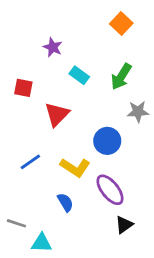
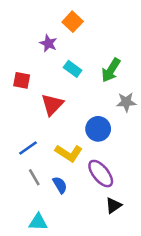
orange square: (121, 24) -> (73, 22), moved
gray line: (16, 223) -> (34, 177), moved, turned 42

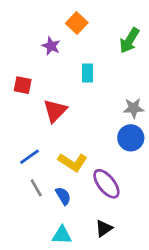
cyan rectangle: (73, 69) -> (88, 73), moved, turned 54
green arrow: (111, 70) -> (129, 41), moved
blue circle: (98, 129) -> (131, 138), moved
black triangle: (113, 205) -> (104, 228), moved
cyan triangle: (38, 222) -> (62, 235), moved

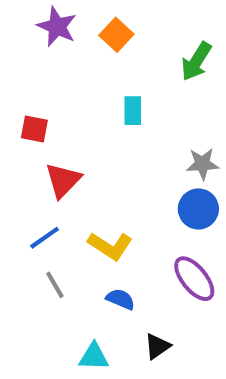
purple star: (51, 46) -> (57, 27), moved, size x1.4
red triangle: (55, 111) -> (63, 180), moved
purple ellipse: (106, 184) -> (194, 279), moved
blue semicircle: (63, 196) -> (120, 299), moved, turned -36

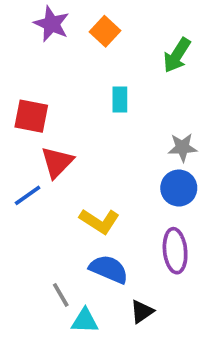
red square: (34, 129) -> (31, 116), size x1.4
blue line: (45, 238) -> (28, 195), moved
purple ellipse: (194, 279) -> (175, 251), turned 33
gray line: (55, 285) -> (61, 295), moved
blue semicircle: (120, 299) -> (109, 269), size x1.5

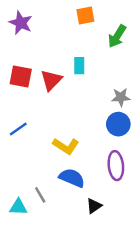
purple star: (52, 24) -> (21, 23), moved
orange square: (105, 31) -> (85, 15), moved, turned 36
red triangle: (57, 162) -> (51, 80), moved
cyan triangle: (85, 321) -> (18, 207), moved

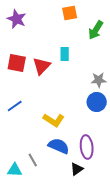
purple ellipse: (116, 166) -> (87, 147), moved

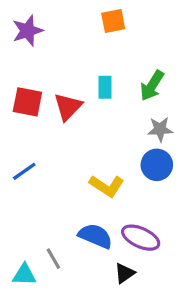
purple star: (17, 19) -> (27, 31), turned 30
green arrow: (96, 30) -> (152, 86), moved
yellow L-shape: (54, 120) -> (107, 186), moved
purple ellipse: (87, 147) -> (141, 238), turned -60

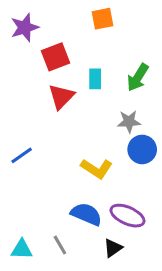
red square: (27, 102) -> (55, 57), moved, turned -32
gray star: (160, 129) -> (129, 122), moved
gray line: (53, 259) -> (60, 245), moved

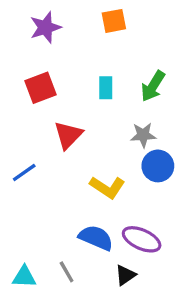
purple star: (25, 28) -> (45, 27), moved
red square: (55, 57) -> (41, 88), moved
red triangle: (61, 97) -> (68, 135), moved

